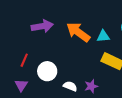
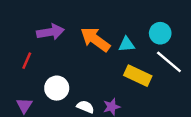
red line: (24, 60) -> (27, 61), moved

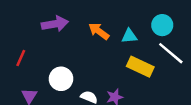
orange arrow: (95, 39) -> (99, 31), size x0.7
red line: (27, 61) -> (21, 58), moved

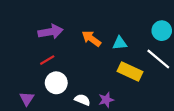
cyan circle: (162, 25) -> (162, 31), moved
red line: (21, 58) -> (47, 60), moved, turned 35

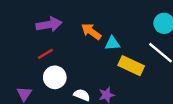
cyan triangle: (120, 43) -> (112, 43), moved

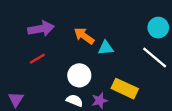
yellow rectangle: (131, 66) -> (125, 89), moved
white circle: (55, 77) -> (79, 75), moved

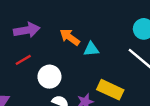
white circle: (79, 75) -> (49, 77), moved

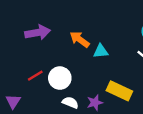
red line: (23, 60) -> (35, 76), moved

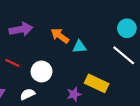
red line: (35, 76) -> (12, 63), moved, turned 56
white semicircle: (70, 103) -> (27, 94), moved, turned -48

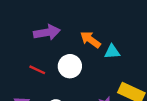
white circle: (42, 72) -> (70, 66), moved

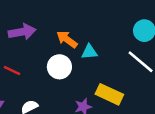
white circle: (70, 66) -> (59, 67), moved

